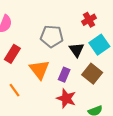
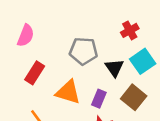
orange triangle: (39, 69) -> (68, 92), turned -35

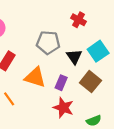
red cross: (130, 30) -> (79, 20), moved, turned -32

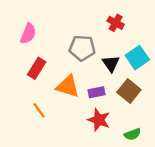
purple rectangle: (61, 83) -> (97, 92), turned 56

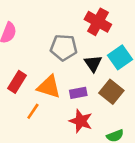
red cross: (116, 23) -> (98, 22), size x1.5
red rectangle: (37, 68) -> (17, 82), moved
orange line: (39, 110) -> (33, 111), moved, turned 70

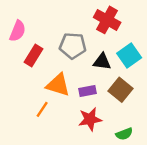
black triangle: (93, 63) -> (102, 62), turned -48
red rectangle: (17, 82) -> (34, 55), moved
red star: (81, 121) -> (90, 119), turned -30

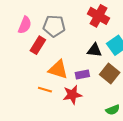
gray pentagon: (73, 46) -> (54, 26), moved
orange line: (42, 109) -> (45, 90), turned 72
red star: (90, 119) -> (72, 95), moved

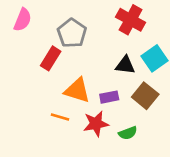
pink semicircle: (25, 25) -> (23, 20), moved
gray pentagon: (54, 26) -> (72, 33), turned 30
green semicircle: (113, 110) -> (128, 133), moved

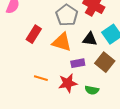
gray pentagon: (72, 33) -> (67, 15), moved
orange triangle: (77, 90) -> (62, 42), moved
green semicircle: (128, 133) -> (92, 90), turned 32

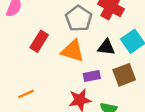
brown square: (105, 62) -> (124, 75), turned 30
orange line: (41, 78) -> (26, 94), moved, turned -40

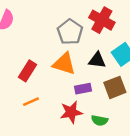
red rectangle: (39, 41) -> (27, 71), moved
orange line: (26, 94) -> (31, 102), moved

